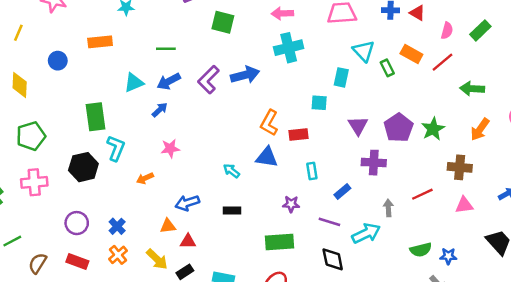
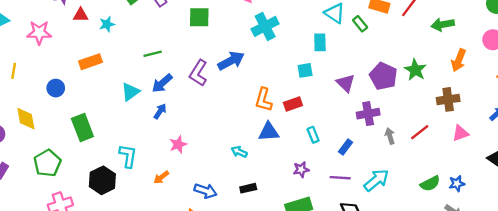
green rectangle: (96, 117) -> (82, 127), moved
blue arrow: (187, 203) -> (205, 191), turned -130
gray arrow: (388, 208) -> (390, 136), moved

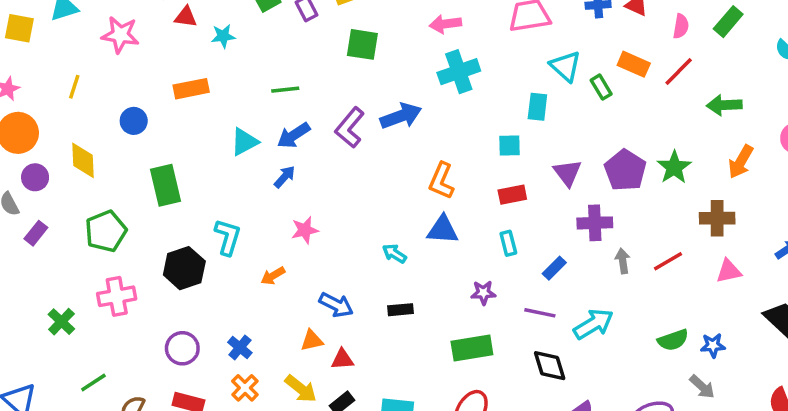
red rectangle: (293, 104) -> (512, 195), moved

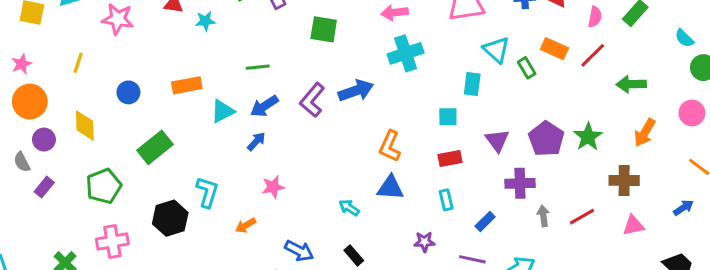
orange rectangle: (191, 89) -> (187, 85), moved
green rectangle: (166, 185) -> (155, 147), turned 64
black rectangle: (400, 310) -> (354, 255), turned 54

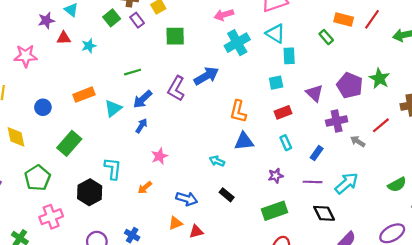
cyan triangle: (496, 50) -> (275, 33), moved
gray arrow: (543, 216) -> (358, 141), turned -40
red line: (582, 217) -> (381, 125), moved

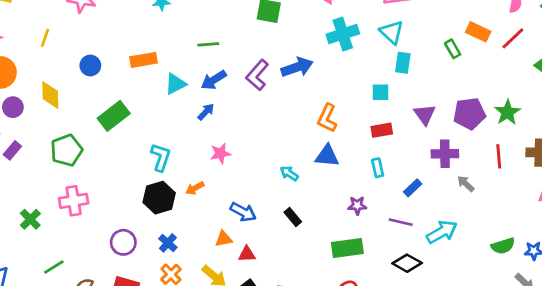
purple pentagon: (350, 85) -> (469, 114), turned 30
red line: (381, 125) -> (499, 156), moved, turned -66
black hexagon: (90, 192) -> (159, 198), moved
black diamond: (324, 213) -> (407, 263), turned -45

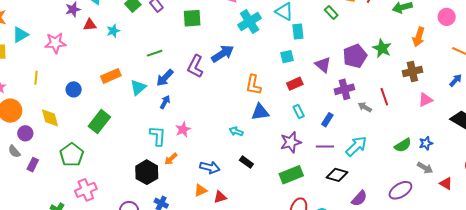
red line: (499, 156) -> (384, 97), moved
cyan L-shape: (161, 157) -> (158, 136), moved
purple star: (357, 205) -> (291, 142), size x1.5

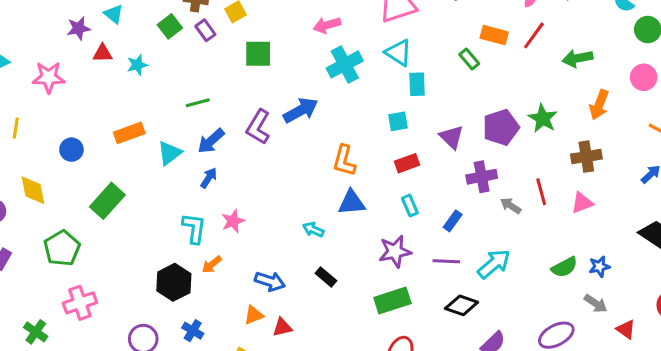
pink triangle: (425, 100) -> (582, 203), moved

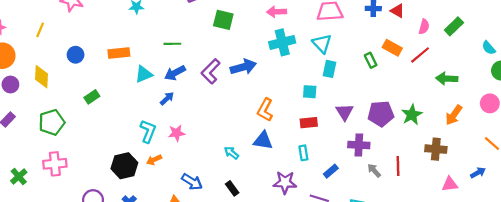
green rectangle: (107, 201) -> (92, 97), size x0.6
pink triangle: (582, 203) -> (450, 184), moved

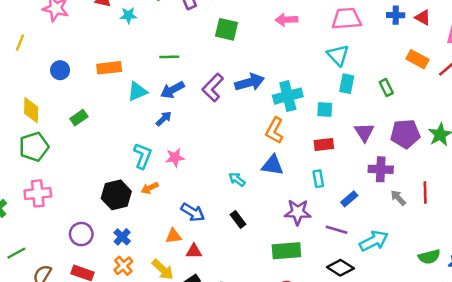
cyan cross: (282, 42) -> (288, 96), moved
green rectangle: (371, 60) -> (386, 88), moved
yellow diamond: (41, 77) -> (31, 110), moved

